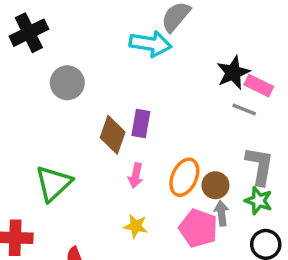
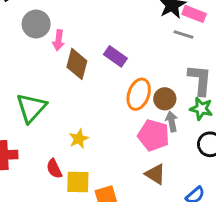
purple rectangle: (141, 124) -> (115, 56), moved, turned -60
pink arrow: (136, 176) -> (58, 40), moved
yellow star: (136, 226) -> (79, 139), moved, turned -30

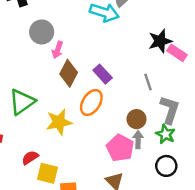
gray line: (183, 35) -> (148, 82), moved, turned 42
orange ellipse: (139, 94) -> (91, 102), moved
yellow star: (79, 139) -> (59, 122), moved, size x1.5
red semicircle: (54, 169) -> (30, 158), turned 70

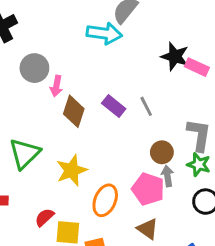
black star: (160, 41) -> (175, 56), turned -30
gray line: (148, 82) -> (146, 106), moved
orange ellipse: (91, 102) -> (105, 200), moved

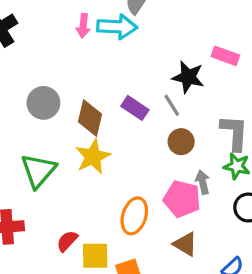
black star: (175, 56) -> (188, 77), moved
gray circle: (34, 68) -> (43, 103), moved
pink arrow: (56, 86) -> (83, 26), moved
brown circle: (162, 152) -> (181, 142), moved
yellow star: (72, 170) -> (93, 157), moved

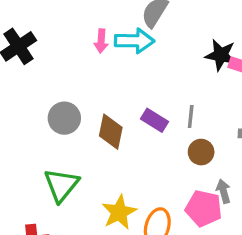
black star: (188, 77) -> (221, 55), moved
gray line: (172, 105) -> (191, 116), turned 40
yellow star: (93, 157) -> (119, 212), moved

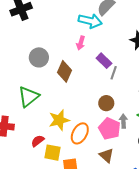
pink arrow: (101, 41) -> (81, 43), moved
purple rectangle: (154, 120) -> (104, 61), moved
brown circle: (201, 152) -> (106, 103), moved

